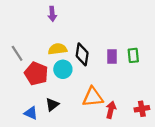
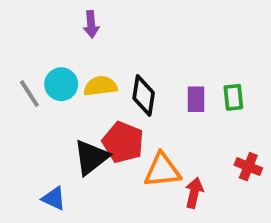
cyan circle: (63, 69) -> (61, 84), moved
red pentagon: (36, 74) -> (123, 142), moved
black triangle: (52, 104) -> (91, 157), moved, size x1.5
red cross: (142, 109) -> (248, 167), moved, turned 32

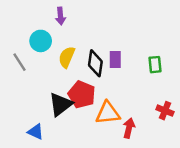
cyan circle: (61, 84) -> (41, 41), moved
yellow semicircle: (101, 86) -> (67, 57), turned -60
purple rectangle: (196, 99) -> (115, 60), moved

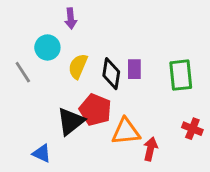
green rectangle: (155, 65) -> (181, 75), size x1.5

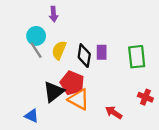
gray line: (23, 72) -> (36, 50), moved
orange triangle: (126, 132) -> (79, 99), moved, turned 35
red arrow: (150, 149) -> (114, 112), turned -70

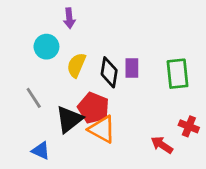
gray line: (36, 50) -> (34, 98), moved
red arrow: (114, 112) -> (162, 145), moved

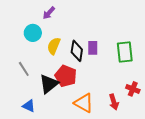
purple arrow: (69, 18) -> (49, 13), turned 48
orange triangle: (102, 129) -> (84, 103), moved
red arrow: (162, 145) -> (114, 102), turned -140

